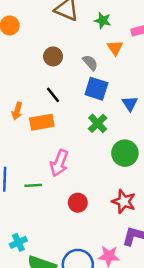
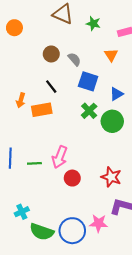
orange triangle: (115, 48) -> (111, 55), moved
gray semicircle: (90, 63) -> (74, 59), moved
blue triangle: (130, 104) -> (116, 94), turned 32
green circle: (125, 153) -> (112, 121), moved
pink arrow: (59, 163) -> (60, 157), moved

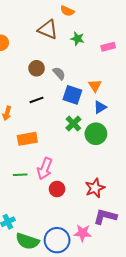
orange triangle: (111, 55) -> (95, 86), moved
black line: (51, 87) -> (37, 100), turned -72
orange rectangle: (42, 110) -> (27, 139), moved
red star: (111, 177) -> (95, 188), turned 30

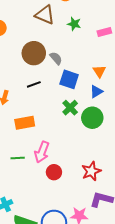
brown circle: (37, 68) -> (34, 53), size x1.5
orange triangle: (95, 86) -> (99, 71), moved

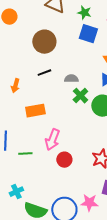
gray semicircle: (56, 58) -> (71, 79), moved, turned -48
blue square: (69, 79) -> (88, 34), moved
green line: (18, 158) -> (25, 154), moved

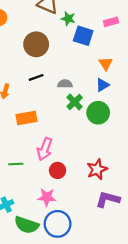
green star: (84, 13) -> (68, 19), moved
pink star: (89, 203) -> (47, 197), moved

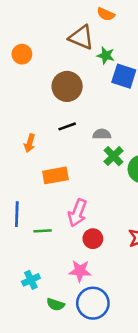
green semicircle: (27, 225) -> (55, 304), size x0.6

